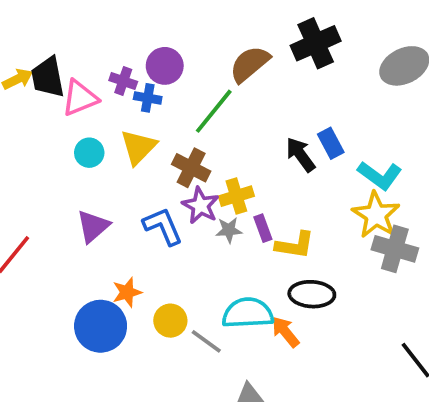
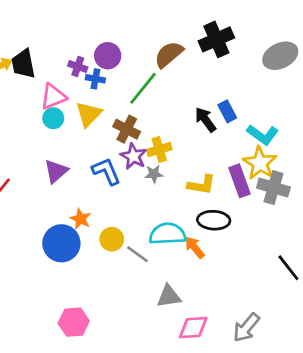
pink triangle: (80, 98) -> (53, 96), moved
purple rectangle: (263, 228) -> (239, 181), moved, size x1.6
orange star: (127, 292) -> (80, 219), turned -30

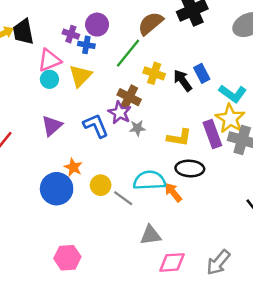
brown cross: (127, 129) -> (129, 97), moved
yellow cross: (159, 150) -> (154, 73), moved, turned 36

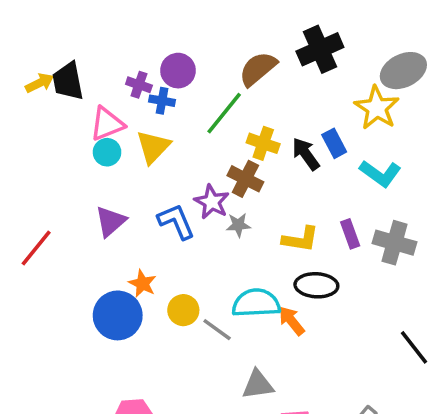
brown cross: (129, 97) -> (245, 179), moved
yellow star: (230, 119) -> (377, 108), moved
purple rectangle: (212, 134) -> (350, 234), size x0.7

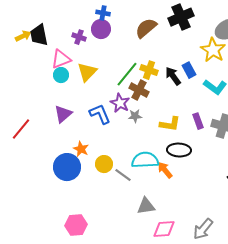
blue cross: (162, 101) -> (103, 13), moved
green line: (224, 113) -> (127, 74), moved

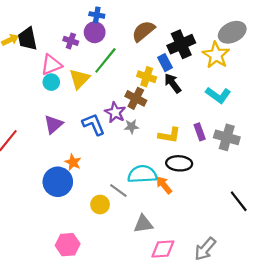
black cross: (181, 17) -> (181, 44), moved
blue rectangle: (189, 70) -> (165, 63), moved
green line: (127, 74) -> (105, 60), moved
yellow circle: (104, 164) -> (100, 205), moved

